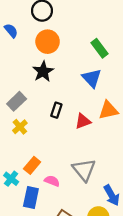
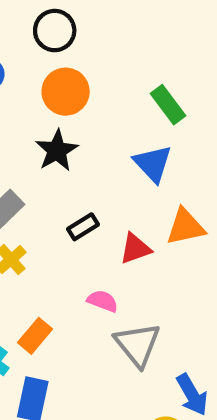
black rectangle: (56, 110) -> (83, 227), turned 40
pink semicircle: (52, 181) -> (103, 301), moved

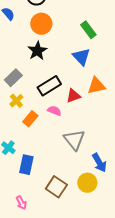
black rectangle: (83, 227) -> (49, 86), size x1.6
pink semicircle: (103, 301) -> (54, 111), moved
orange rectangle: (35, 336) -> (30, 119), moved

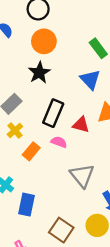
black rectangle: (49, 86) -> (53, 113), turned -35
red triangle: (73, 96) -> (81, 125), turned 35

